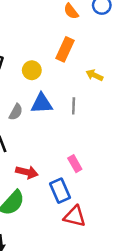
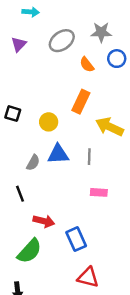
yellow arrow: (94, 75) -> (110, 127), size x1.6
pink rectangle: (75, 164) -> (99, 192), moved, turned -56
red triangle: (75, 216) -> (88, 277), moved

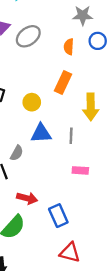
gray ellipse: (62, 41) -> (28, 36), moved
orange semicircle: (87, 65) -> (69, 47), turned 42
yellow arrow: (110, 127) -> (91, 107), turned -116
gray semicircle: (33, 163) -> (17, 153), moved

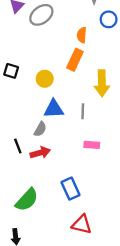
orange semicircle: (69, 47) -> (82, 35), moved
gray semicircle: (17, 153) -> (40, 129), moved
red arrow: (27, 198) -> (40, 153), moved, turned -30

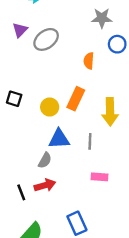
orange rectangle: (75, 60) -> (76, 99), moved
black line: (18, 146) -> (21, 192), moved

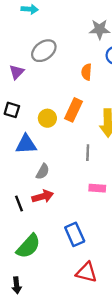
purple triangle: (20, 30) -> (17, 72), moved
blue triangle: (59, 139) -> (26, 144), moved

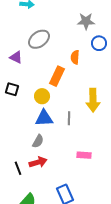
purple triangle: (17, 72) -> (16, 57), turned -48
orange rectangle: (73, 110) -> (57, 76), moved
blue triangle: (26, 144) -> (44, 118), moved
gray line: (88, 153) -> (69, 118), moved

